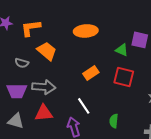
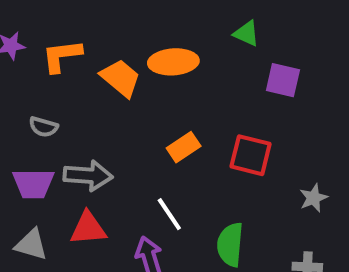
green triangle: (122, 50) -> (246, 33), moved
orange trapezoid: (47, 51) -> (121, 78), moved
green semicircle: (114, 121) -> (230, 245), size x1.5

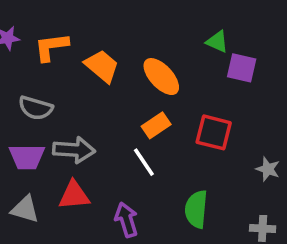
green triangle: (246, 33) -> (217, 42), moved
orange ellipse: (173, 62) -> (161, 77), moved, turned 51
gray semicircle: (43, 127) -> (36, 108), size x1.4
gray star: (313, 198) -> (268, 169), turned -30
white line: (169, 214) -> (144, 162), moved

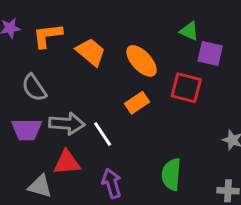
gray semicircle: (36, 108) -> (34, 88), turned 40
red square: (214, 132) -> (186, 88), moved
white line: (144, 162) -> (103, 134), moved
gray triangle: (25, 209) -> (40, 186), moved

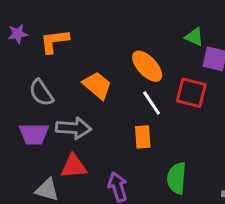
orange trapezoid: (91, 52) -> (97, 85), moved
orange rectangle: (137, 103) -> (143, 137), moved, turned -60
white line: (103, 134) -> (152, 103), moved

